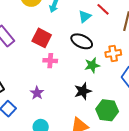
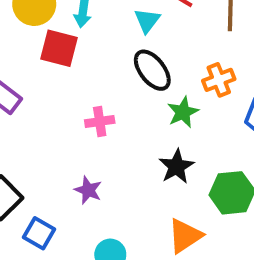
red square: (42, 38) -> (59, 48), moved
black ellipse: (82, 41) -> (152, 70), turned 40

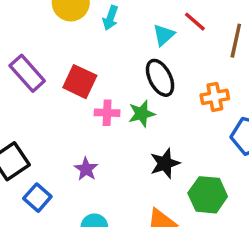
red square: (59, 48) -> (80, 82), moved
green star: (183, 112) -> (142, 114), moved

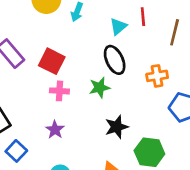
red line: (195, 22) -> (143, 17), turned 42
pink cross: (107, 113) -> (59, 91), moved

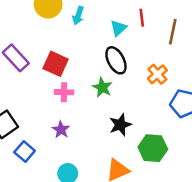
orange cross: (157, 76) -> (157, 74), turned -30
green star: (99, 88) -> (102, 87), turned -30

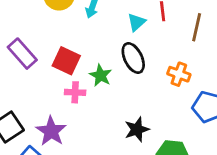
orange cross: (157, 74) -> (179, 74), turned -30
green star: (102, 87) -> (101, 75), moved
purple star: (61, 130) -> (51, 131), moved, size x1.5

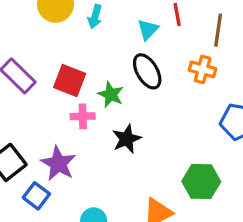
orange cross: (179, 74) -> (203, 69), moved
black star: (137, 129) -> (127, 139), moved

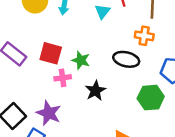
black ellipse: (147, 71) -> (126, 59), moved, turned -40
green hexagon: (201, 182) -> (151, 98), moved

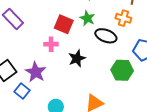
red square: (51, 53) -> (64, 24), moved
green star: (81, 60) -> (87, 18), moved

